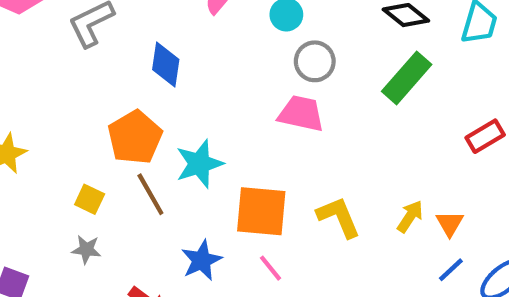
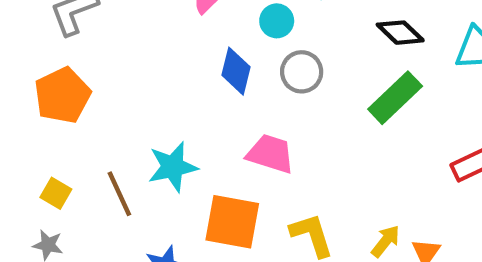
blue diamond: (166, 65) -> (236, 71), moved
pink trapezoid: (301, 114) -> (271, 154), moved
orange pentagon: (135, 137) -> (62, 95), moved

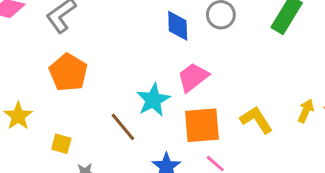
pink trapezoid: (271, 154) -> (193, 77), moved, turned -40
yellow square: (56, 193) -> (61, 144), moved

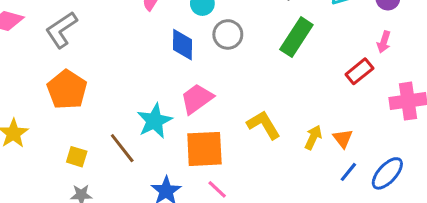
yellow L-shape: (256, 120) -> (264, 125), moved
yellow square: (61, 144) -> (77, 157), moved

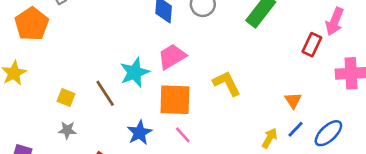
pink arrow: (384, 42) -> (335, 21), size x1.5
red rectangle: (359, 71) -> (312, 45), turned -30
orange pentagon: (67, 90) -> (32, 24), moved
yellow arrow: (313, 137) -> (270, 138), moved

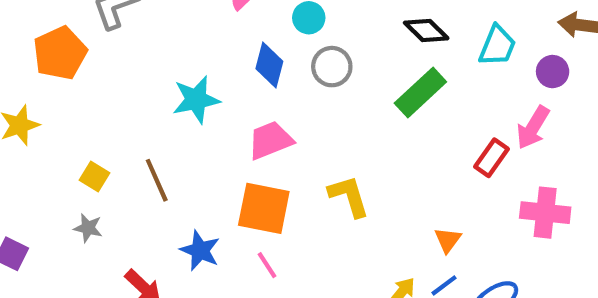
cyan star: (135, 72) -> (196, 100), moved
blue star: (139, 133) -> (200, 250), turned -30

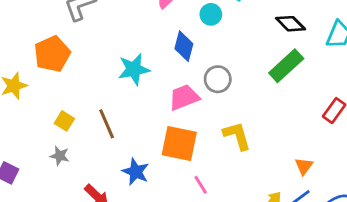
orange pentagon: (60, 53) -> (52, 54), moved
gray circle: (332, 67) -> (218, 79), moved
pink line: (267, 265) -> (201, 185), moved

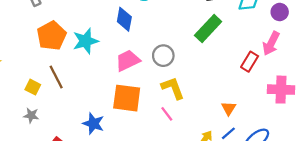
orange pentagon: (52, 54) -> (52, 36), moved
gray circle: (218, 79) -> (163, 56), moved
brown line: (107, 124) -> (56, 77), moved
pink line: (201, 185) -> (167, 114), moved

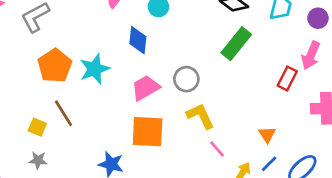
pink line: (167, 114) -> (217, 149), moved

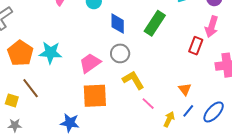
blue diamond: (138, 40) -> (118, 24), moved
cyan star: (95, 69) -> (51, 53), turned 30

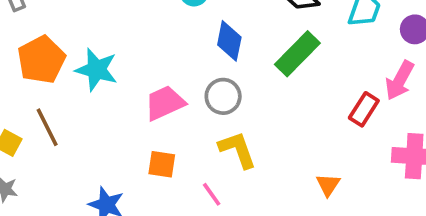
orange square: (95, 96) -> (162, 164), size x0.6
pink line: (148, 104) -> (212, 194), moved

